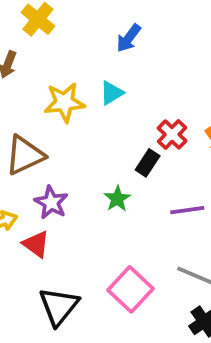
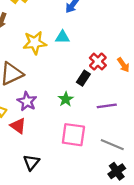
cyan triangle: (112, 93) -> (62, 37), turned 32
pink square: (131, 289) -> (73, 135), moved, turned -35
black triangle: (59, 306) -> (31, 162), size x0.7

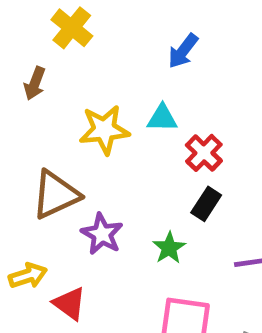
red cross: (98, 62) -> (204, 153), moved
purple star: (27, 101) -> (102, 234), moved

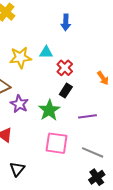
blue arrow: (183, 51) -> (66, 22), moved, turned -35
green star: (169, 248) -> (49, 110), size x1.5

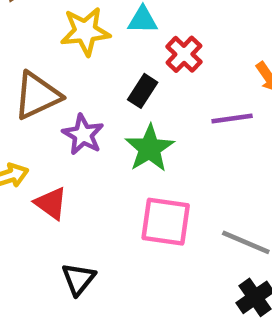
black rectangle: (66, 91) -> (143, 91), moved
purple line: (87, 116) -> (232, 118), moved

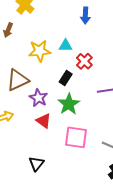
red triangle: (51, 203) -> (44, 121), moved

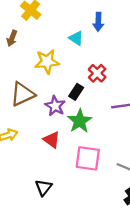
cyan triangle: (66, 46) -> (76, 38), moved, turned 32
purple star: (38, 98) -> (55, 106), moved

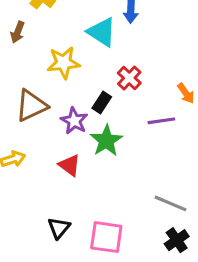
cyan triangle: (76, 38) -> (102, 32), size x1.5
pink square: (88, 158) -> (106, 237), moved

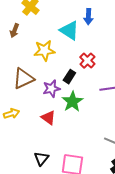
purple star: (74, 121) -> (51, 89), turned 30

